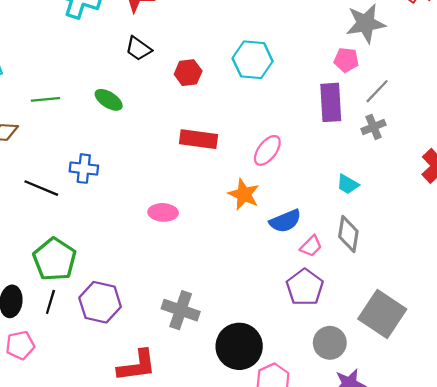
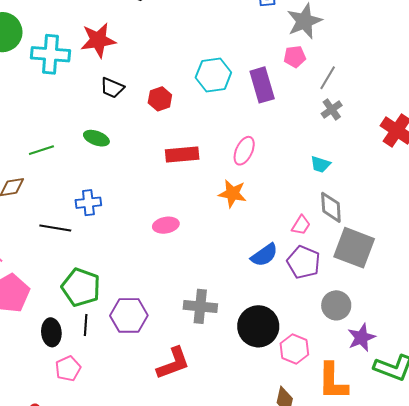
purple rectangle: (331, 102) -> (262, 85), moved
blue semicircle: (285, 221) -> (264, 255), moved
gray square: (382, 314) -> (354, 248), moved

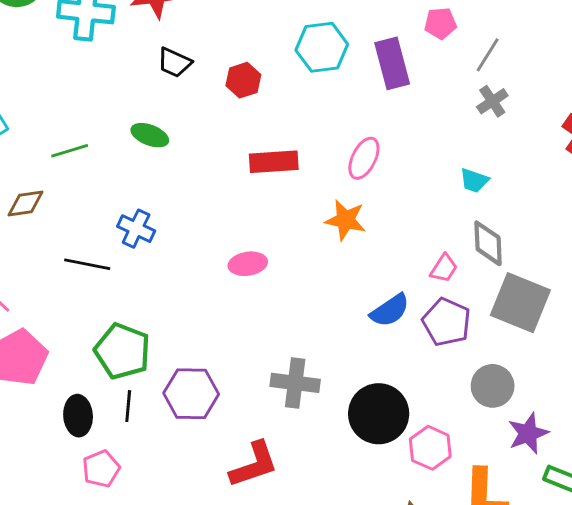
blue cross: (88, 203) -> (136, 229), turned 30

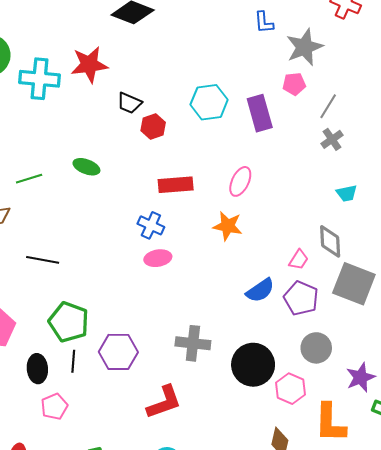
black trapezoid: (174, 63) -> (129, 103), moved
cyan trapezoid: (474, 180) -> (347, 193), moved, turned -30
blue cross: (136, 229) -> (151, 225), moved
gray circle: (493, 386) -> (316, 348), moved

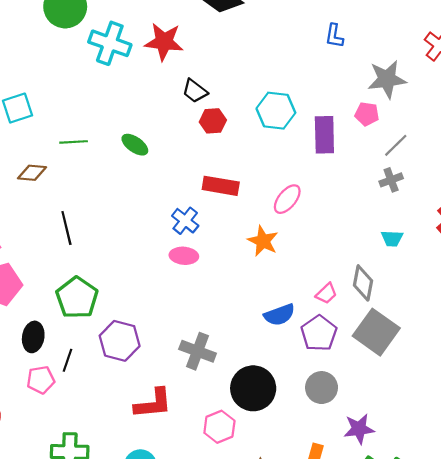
blue L-shape: (264, 22) -> (334, 36), moved
black line: (43, 260) -> (66, 228), turned 52
black line: (73, 361) -> (68, 360), moved
pink hexagon: (291, 389) -> (219, 427), moved

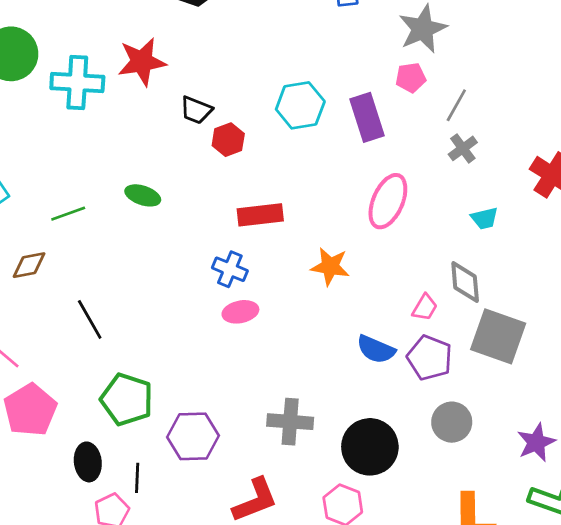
pink ellipse: (287, 199) -> (388, 201), moved, size x1.4
blue semicircle: (279, 315) -> (376, 349), turned 60
purple star: (359, 429) -> (536, 442), moved

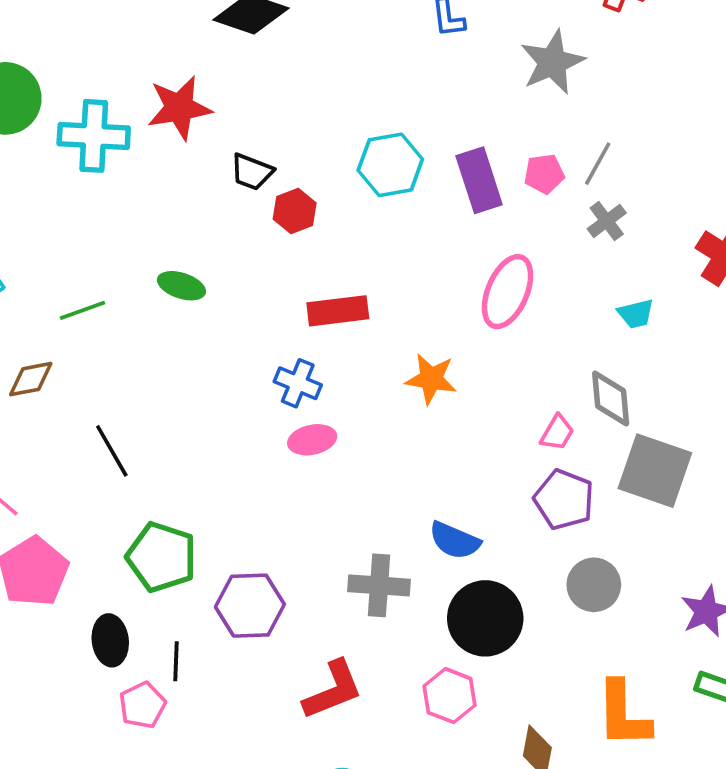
pink pentagon: (411, 78) -> (544, 174), moved
blue semicircle: (376, 349) -> (455, 541), moved

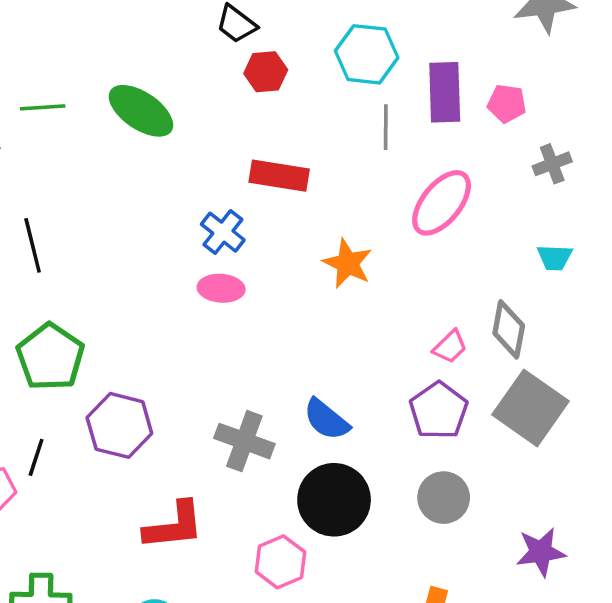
gray line: (598, 164) -> (386, 127), moved, turned -45
green ellipse: (181, 286) -> (141, 111), size x1.5

